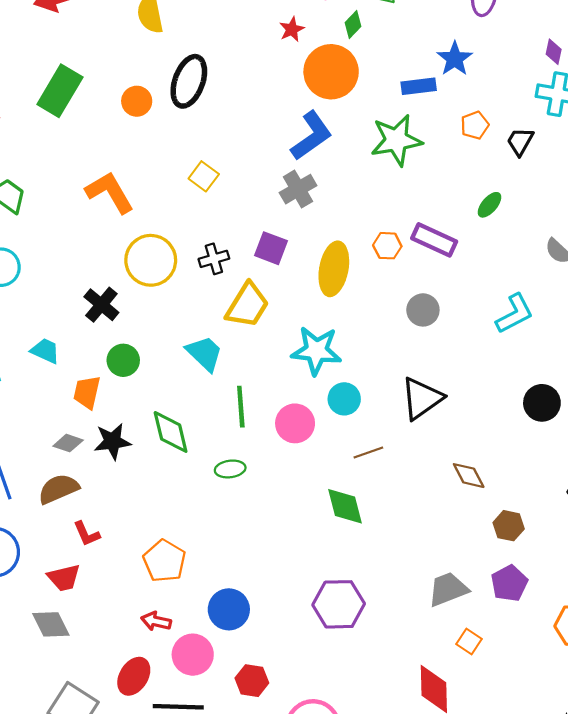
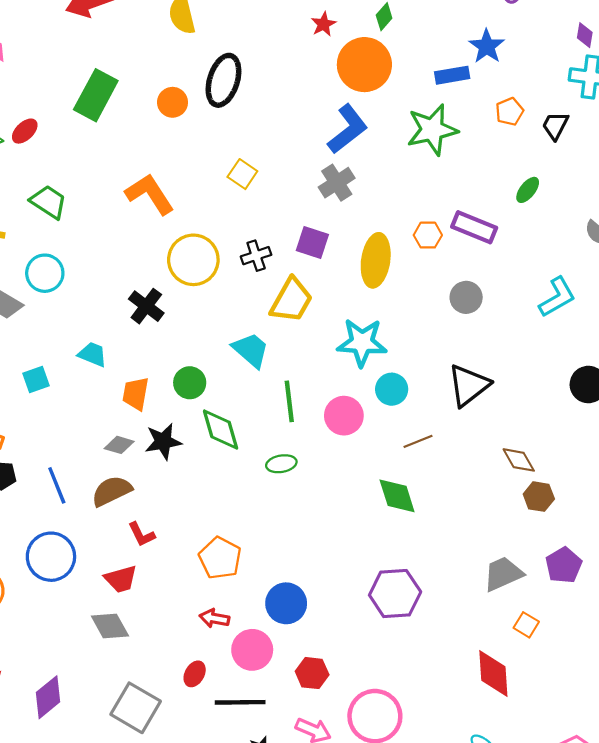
green circle: (123, 360) -> (190, 383), moved
brown hexagon: (509, 526) -> (539, 497), moved
red ellipse: (134, 676) -> (195, 674), size x0.7

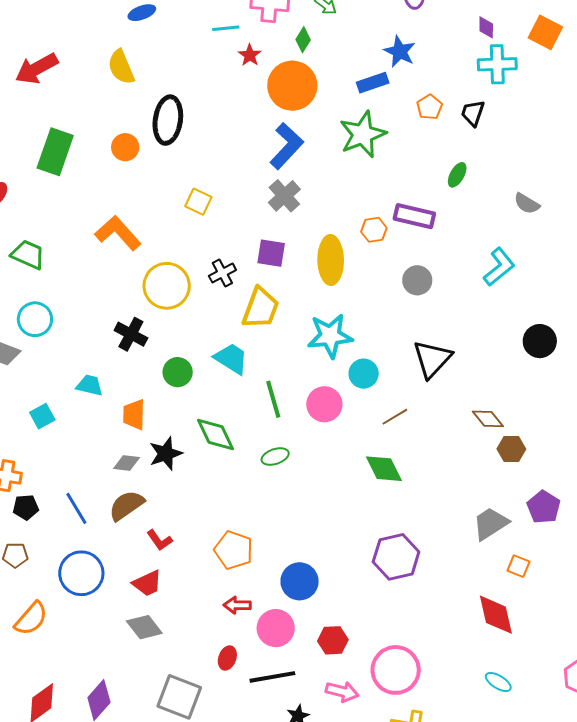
green circle: (190, 383) -> (178, 372), moved

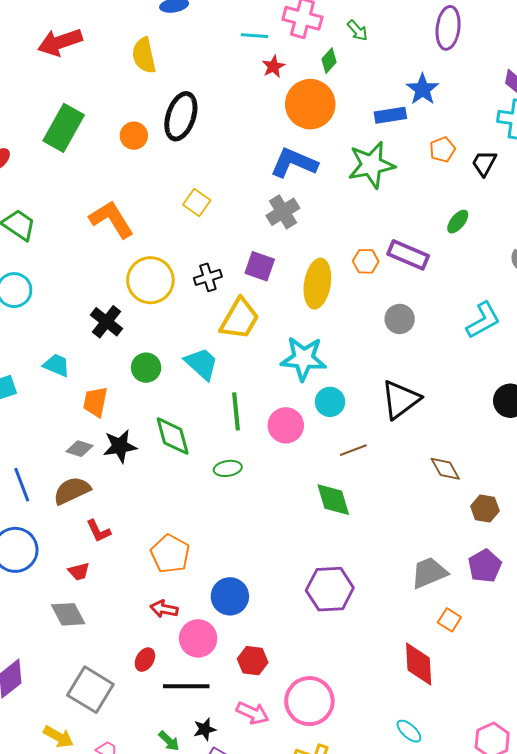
blue L-shape: (287, 146) -> (294, 163), turned -120
brown hexagon: (511, 449) -> (485, 509), moved
red trapezoid: (147, 583) -> (79, 571), size x0.7

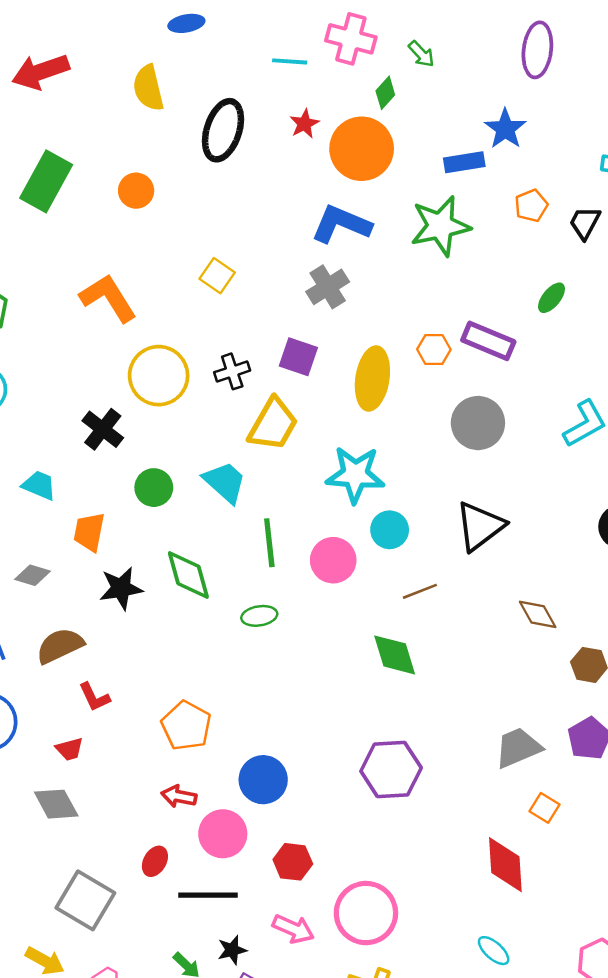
red star: (273, 66) -> (304, 124), moved
black ellipse: (181, 116) -> (223, 130), moved
gray circle: (400, 319) -> (478, 423), size x1.4
gray diamond: (80, 449) -> (32, 575), moved

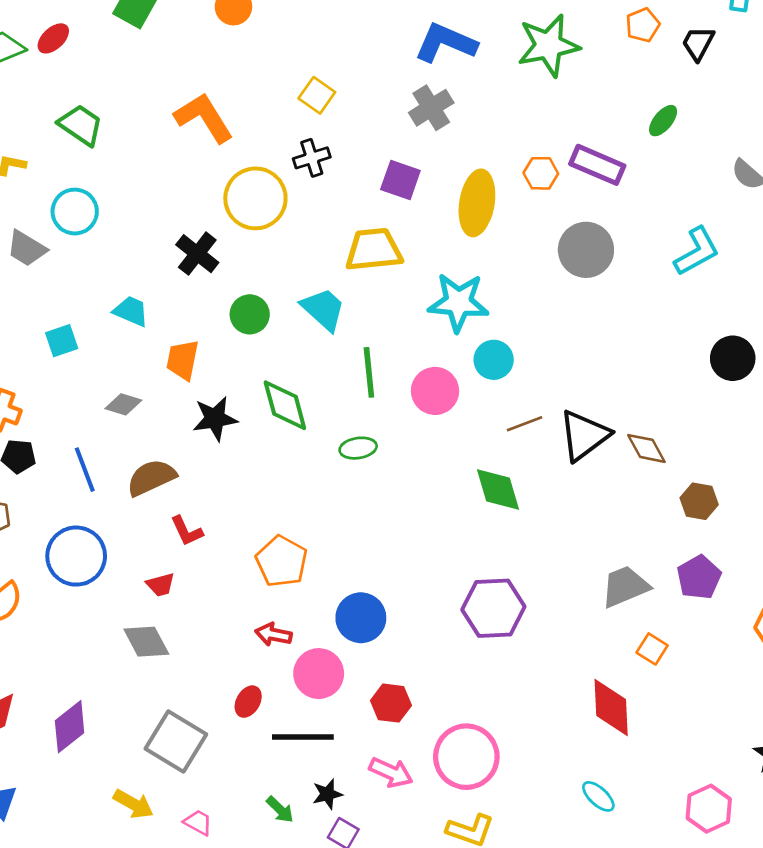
black cross: (232, 371) -> (312, 158), moved
yellow trapezoid: (273, 424) -> (374, 250), turned -126
black triangle: (480, 526) -> (584, 435), moved

